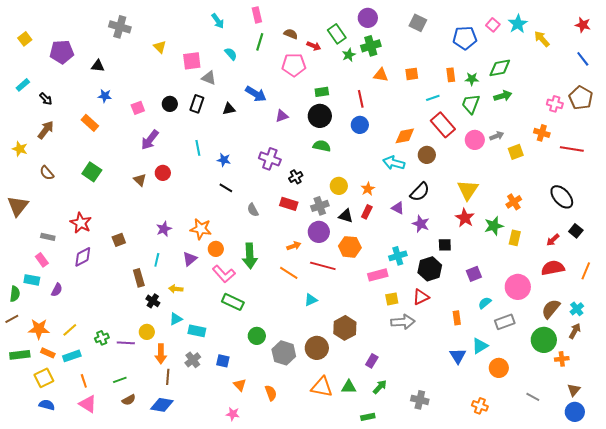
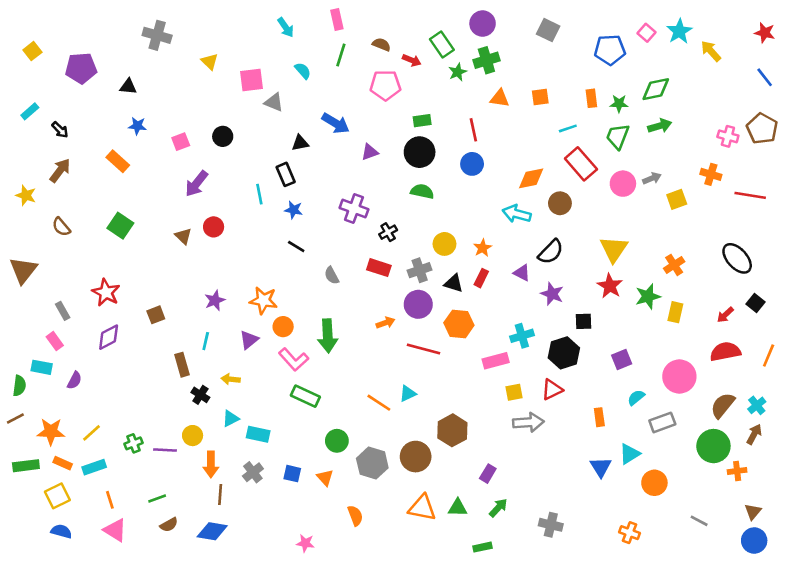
black rectangle: (197, 104) -> (286, 174), moved, turned -42
gray rectangle: (48, 237) -> (63, 311), turned 48
orange line: (289, 273) -> (379, 403), moved
orange triangle: (240, 385) -> (325, 478), moved

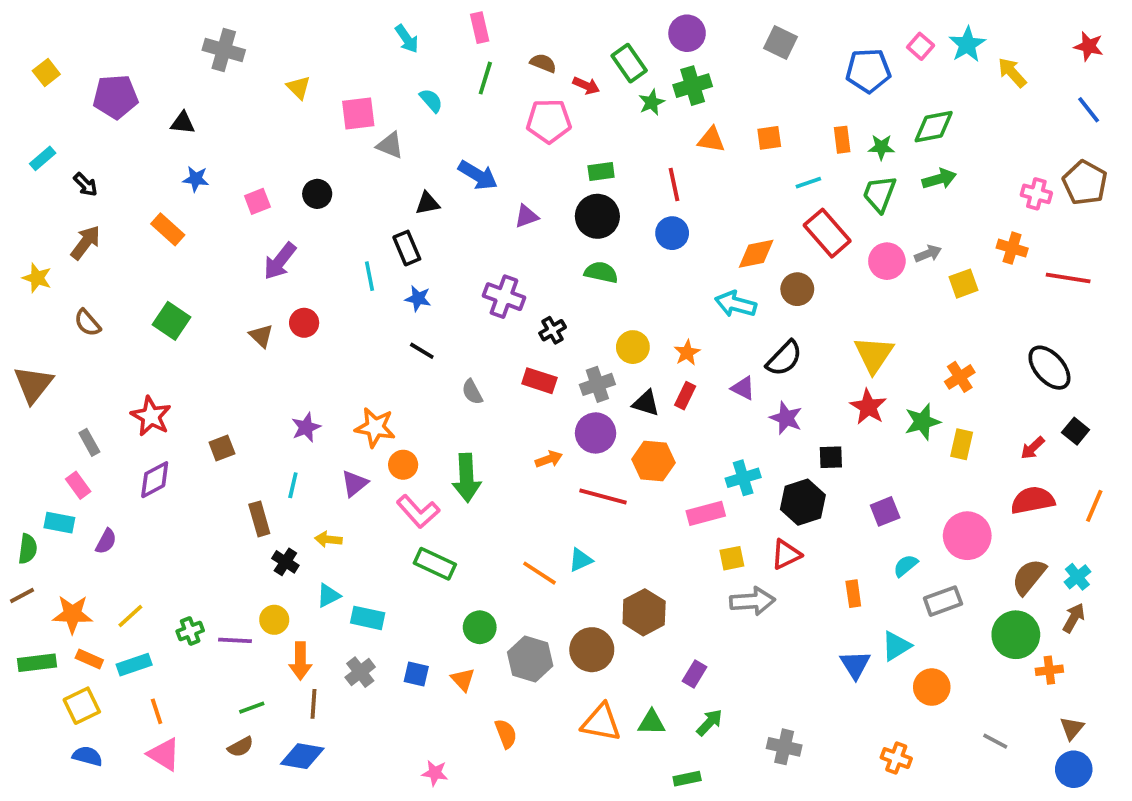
green line: (157, 499) -> (252, 708), moved

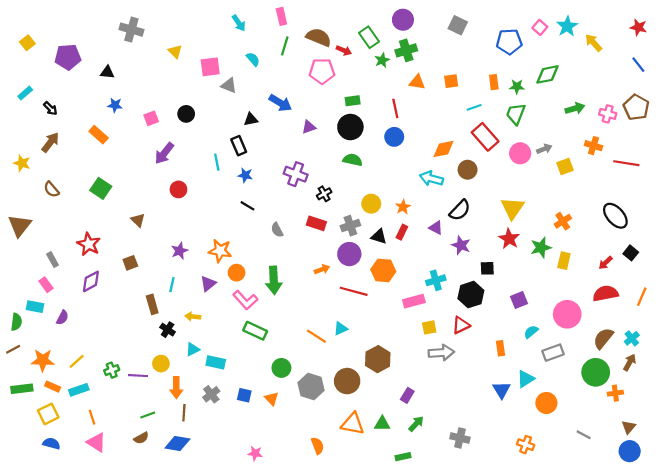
brown semicircle: (543, 63) -> (319, 37), size x1.6
green arrow: (939, 179) -> (575, 108), moved
brown triangle: (261, 336) -> (138, 220), moved
orange semicircle: (506, 734) -> (318, 446), moved

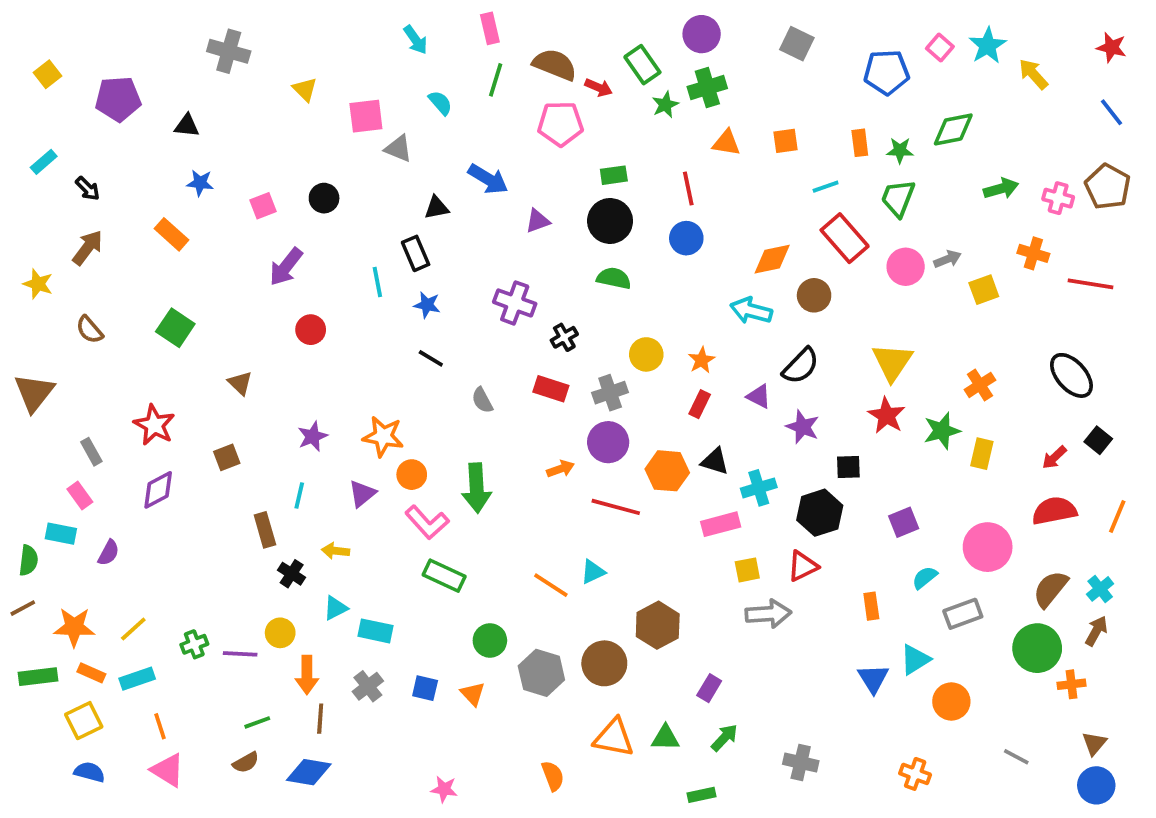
black triangle: (379, 237) -> (715, 461), moved

